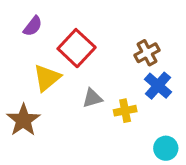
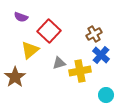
purple semicircle: (33, 26) -> (21, 17), turned 72
yellow cross: (125, 111) -> (80, 71), size x1.5

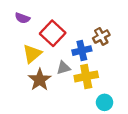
blue cross: (101, 55) -> (82, 51), moved, turned 36
brown star: (15, 77) -> (40, 80), moved
cyan circle: (106, 95) -> (105, 102), moved

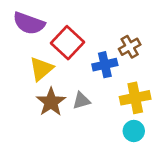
purple semicircle: (22, 18) -> (29, 23), size x1.6
gray triangle: (63, 68) -> (81, 101), moved
yellow cross: (86, 76) -> (135, 98), moved

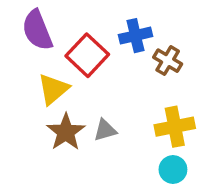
purple semicircle: (29, 23) -> (37, 30), turned 48
brown cross: (130, 47) -> (168, 61), turned -30
blue cross: (105, 65) -> (135, 36), moved

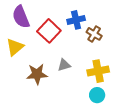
yellow triangle: (53, 89) -> (15, 47), moved
gray triangle: (105, 130) -> (64, 65), moved
brown star: (66, 132) -> (37, 74), turned 30

